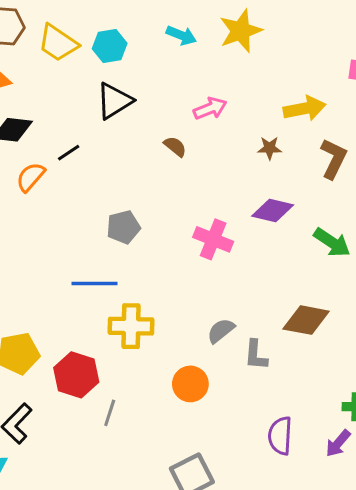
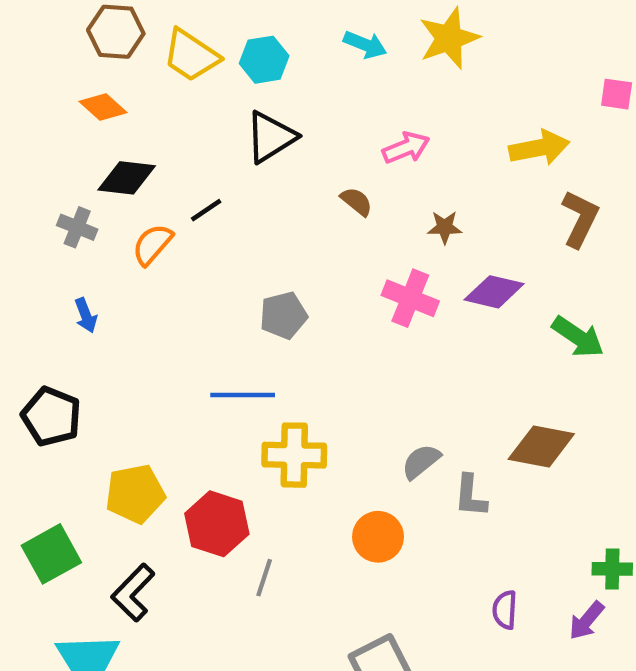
brown star: (270, 148) -> (445, 227), moved
pink cross: (213, 239) -> (410, 298), moved
purple semicircle: (280, 436) -> (505, 610), size x0.7

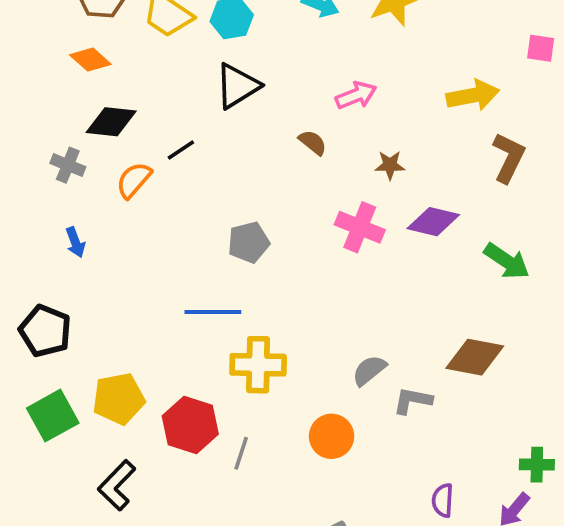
gray L-shape: (470, 496) -> (413, 401), turned 96
green square: (51, 554) -> (53, 416), moved
gray line: (264, 578) -> (241, 453), moved

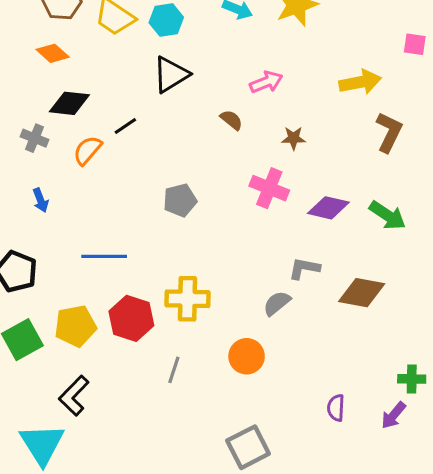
purple diamond: (433, 222) -> (328, 208), moved
blue line: (213, 312) -> (104, 256), moved
gray L-shape: (413, 401) -> (304, 268), moved
red hexagon: (190, 425) -> (131, 318), moved

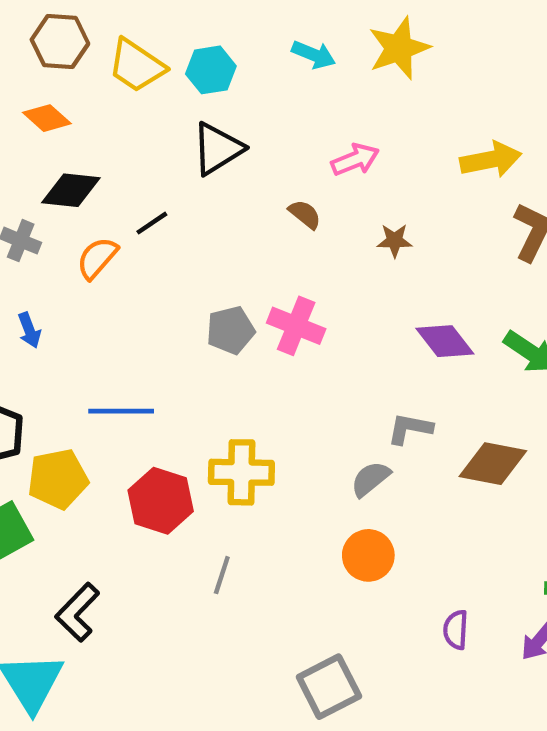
pink cross: (269, 188) -> (296, 326), moved
purple diamond: (328, 208) -> (445, 341), turned 39
yellow pentagon: (75, 326) -> (58, 479), moved
orange circle: (247, 356) -> (368, 555), moved

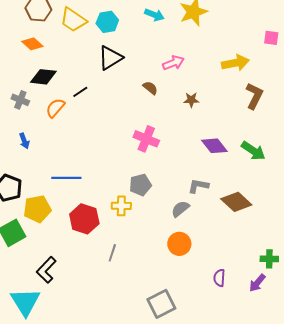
gray pentagon: (231, 330) -> (140, 185), moved
brown diamond: (493, 464) -> (236, 202), turned 32
yellow cross: (241, 472) -> (121, 206), size x0.7

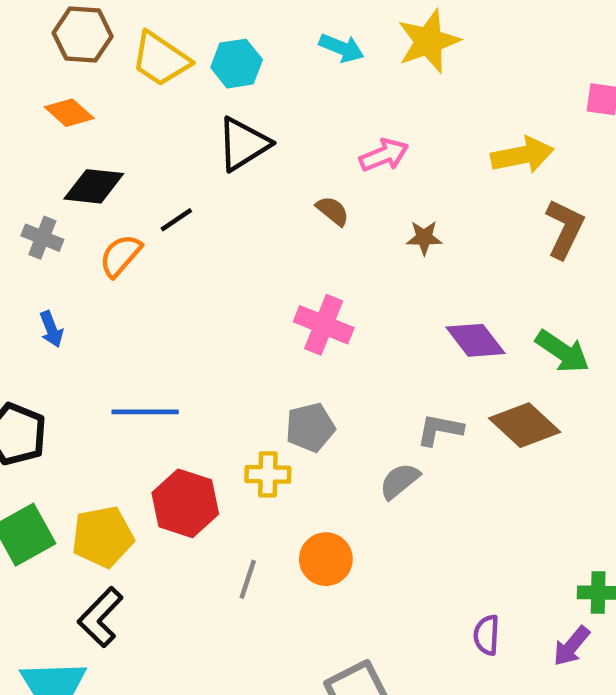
brown diamond: (236, 202) -> (525, 425), moved
yellow pentagon: (37, 209) -> (103, 537), moved
orange circle: (179, 244) -> (326, 559), moved

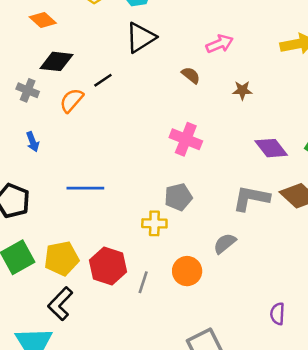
gray L-shape: (440, 430) -> (251, 198), size x1.4
gray semicircle: (400, 481) -> (225, 243), moved
red hexagon: (185, 503) -> (108, 266), moved

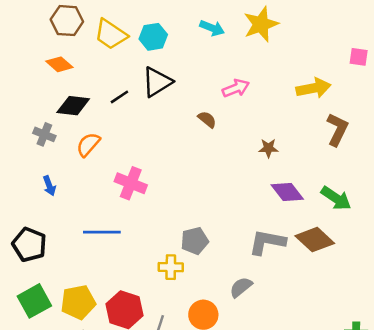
black line: (103, 80) -> (119, 97), moved
brown star: (242, 90) -> (268, 148), moved
pink cross: (186, 139) -> (131, 183), moved

